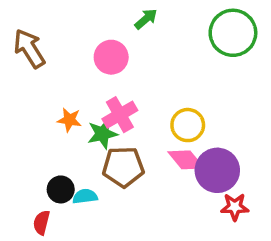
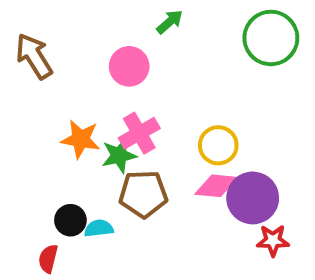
orange star: (69, 120) -> (81, 139), size x1.4
pink diamond: (186, 160) -> (216, 186), turned -45

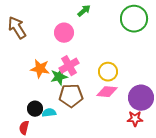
purple circle: (253, 198) -> (141, 98), moved

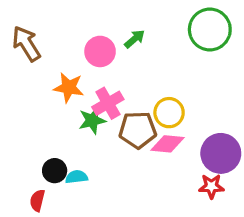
green arrow: (84, 11) -> (135, 39), moved
orange star: (40, 69) -> (69, 88), moved
brown pentagon: (71, 96) -> (138, 130), moved

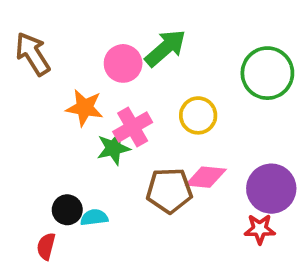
green circle: (210, 29) -> (267, 73), moved
green arrow: (135, 39) -> (165, 48), size x1.6
yellow circle: (169, 113) -> (198, 115), moved
brown pentagon: (138, 130) -> (169, 191), moved

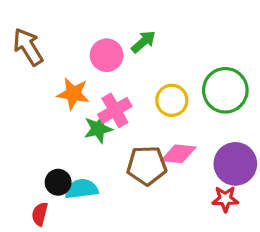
green arrow: (165, 48) -> (143, 42), size x0.7
green circle: (267, 73) -> (225, 90), moved
cyan semicircle: (94, 217) -> (82, 189), size x1.4

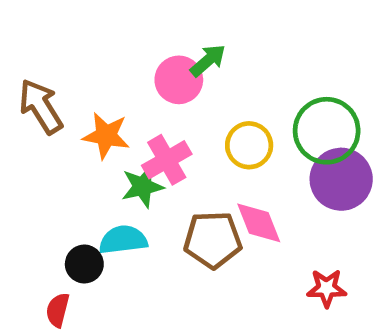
brown arrow: (28, 47) -> (41, 107), moved
pink circle: (107, 55) -> (179, 80), moved
pink diamond: (178, 154) -> (259, 223), turned 63
purple circle: (235, 164) -> (341, 179), moved
cyan semicircle: (82, 189) -> (123, 240), moved

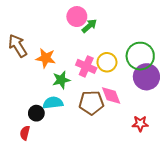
pink circle: (179, 80) -> (77, 17), moved
pink cross: (167, 160) -> (86, 66), moved, turned -36

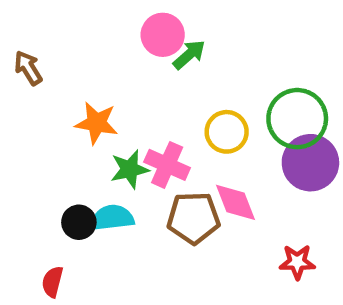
brown arrow: (18, 46) -> (28, 68), moved, size x0.7
pink cross: (86, 66) -> (167, 165), moved
black circle: (36, 113) -> (79, 222), moved

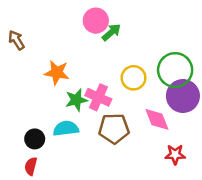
pink diamond: (235, 202) -> (157, 119), moved
black circle: (79, 222) -> (35, 139), moved

